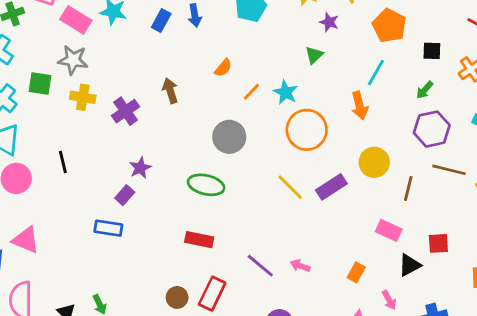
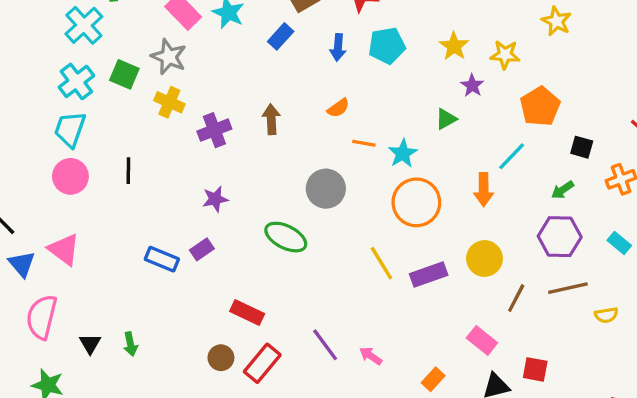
blue arrow: (195, 15) -> (338, 47), moved
orange line: (251, 92) -> (364, 143), turned 42
brown line: (449, 170) -> (568, 288), turned -40
purple rectangle: (125, 195) -> (202, 249), moved
red rectangle: (199, 240) -> (247, 313), moved

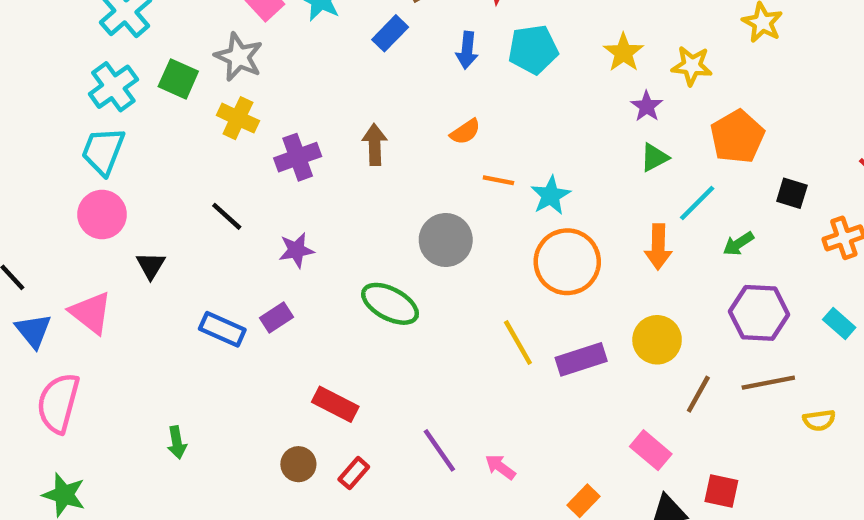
green triangle: (446, 119) -> (654, 158), moved
black line: (128, 171) -> (227, 216), moved, turned -50
green arrow: (563, 190) -> (738, 244), moved
black triangle: (90, 344) -> (151, 265), moved
red rectangle: (262, 363) -> (354, 473), size x0.6

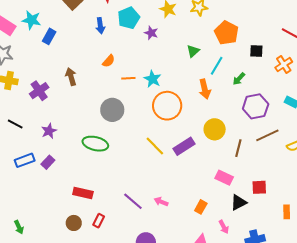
blue rectangle: (390, 33) -> (49, 36), moved
purple star: (647, 106) -> (151, 33), moved
blue rectangle: (222, 329) -> (25, 160), moved, turned -30

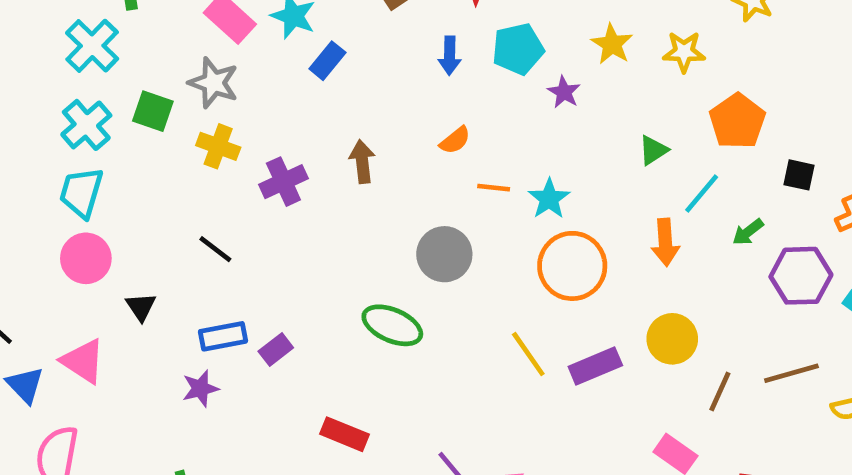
purple hexagon: (256, 106) -> (801, 276), moved
purple star: (49, 131) -> (200, 388), moved

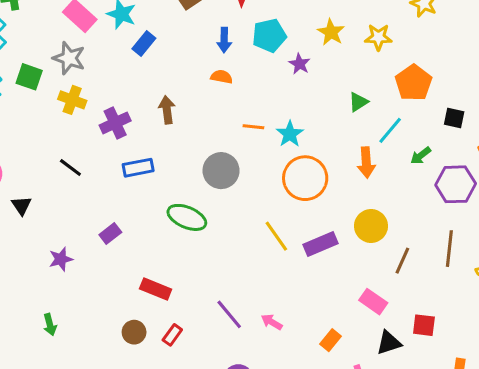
orange semicircle: (455, 140) -> (222, 77), moved, turned -130
blue rectangle: (223, 336) -> (138, 168), moved
brown line: (791, 373) -> (449, 249), turned -68

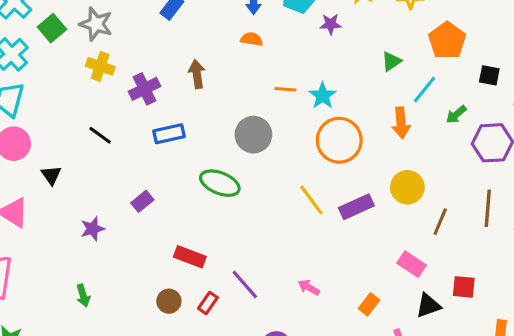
purple star: (299, 64) -> (331, 24), turned -30
green square: (29, 77) -> (52, 28), moved, turned 32
purple line: (229, 314) -> (245, 284), moved

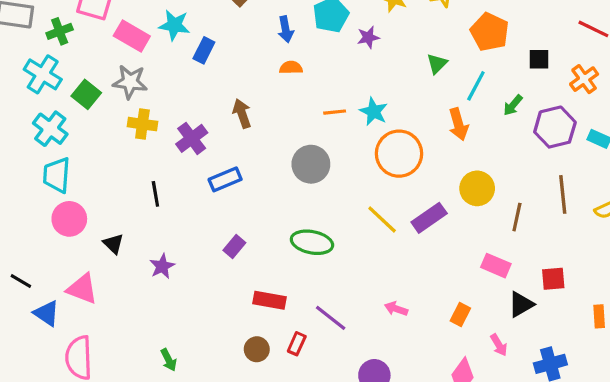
black line: (100, 135) -> (155, 194), turned 55
green ellipse: (220, 183) -> (312, 242), moved
purple rectangle: (142, 201) -> (234, 246), moved
purple star: (93, 229) -> (162, 266), moved

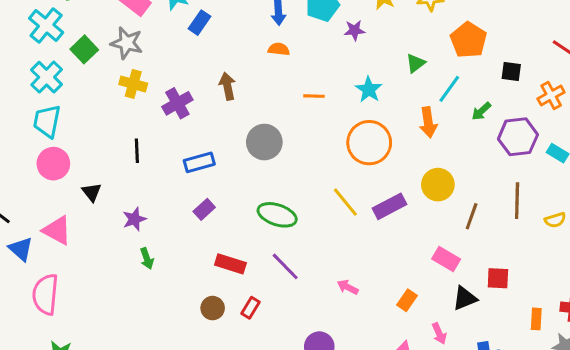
cyan star: (374, 112) -> (369, 89), moved
gray circle: (311, 164) -> (264, 142), moved
blue rectangle: (225, 179) -> (199, 162), moved
purple line: (331, 318) -> (285, 266), moved
green arrow: (169, 360) -> (147, 259), moved

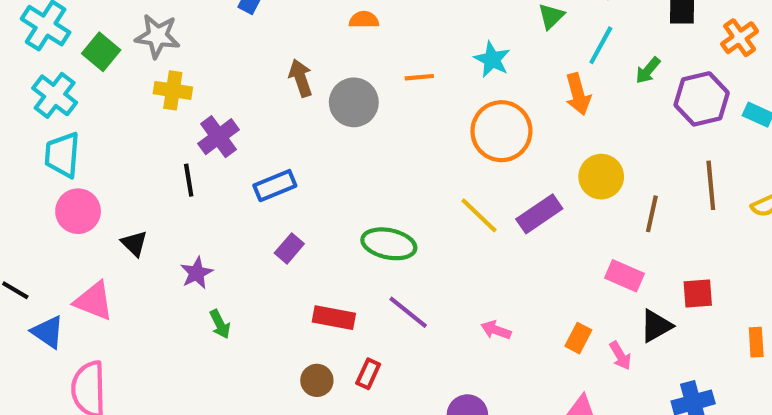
purple cross: (177, 103) -> (218, 137), moved
gray circle: (264, 142) -> (354, 102), moved
pink arrow: (439, 333) -> (620, 356), moved

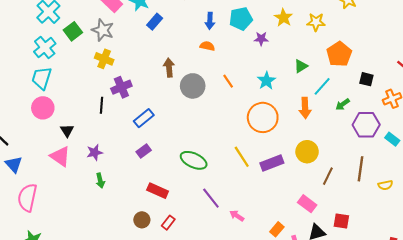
orange line: (419, 77) -> (228, 81), turned 48
blue rectangle: (275, 186) -> (144, 118), turned -30
pink triangle: (94, 301) -> (60, 156), moved
purple line: (408, 312) -> (211, 198), moved

